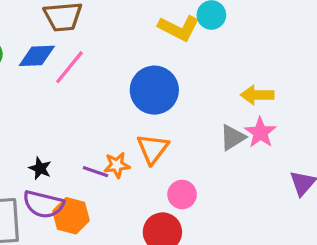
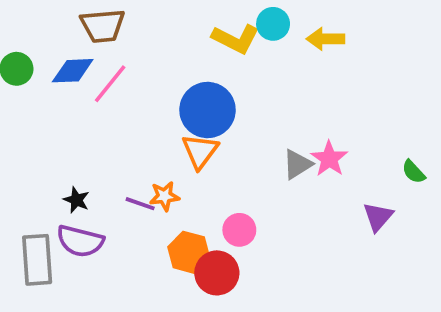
yellow arrow: (257, 95) -> (325, 39), moved
orange triangle: (153, 149) -> (200, 151), moved
orange hexagon: (71, 216) -> (189, 252), moved

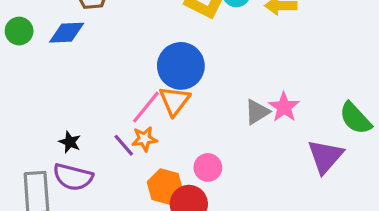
pink line: (110, 84) -> (146, 107), moved
green semicircle: (414, 172) -> (355, 118), size x1.6
purple line: (140, 204) -> (124, 145), turned 30
purple triangle: (378, 217) -> (325, 156), size x1.4

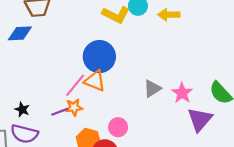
orange triangle: (175, 101) -> (95, 81), turned -45
pink star: (284, 107) -> (182, 93), moved
purple line: (124, 145) -> (60, 112), turned -70

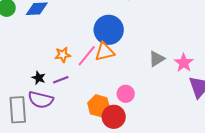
orange triangle: (95, 81) -> (105, 52), turned -35
orange star: (74, 107) -> (63, 55), moved
purple line: (60, 112) -> (61, 80), moved

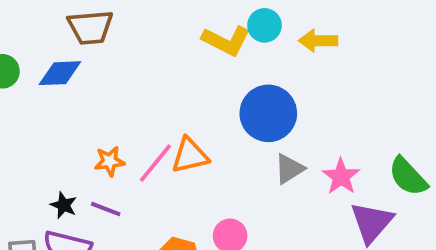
blue circle: (109, 30) -> (268, 113), moved
purple line: (61, 80) -> (106, 209), turned 42

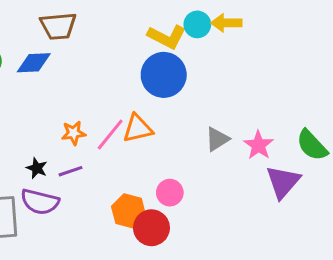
yellow arrow: (318, 41) -> (226, 23), moved
blue circle: (268, 113) -> (164, 75), moved
purple line: (106, 209) -> (70, 171), turned -40

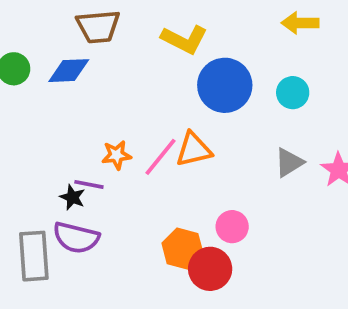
cyan circle: (197, 24) -> (293, 93), moved
yellow L-shape: (167, 37) -> (184, 39), moved
purple line: (70, 171) -> (89, 184), moved, turned 30

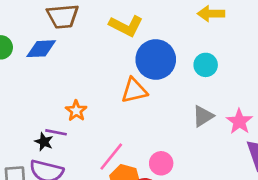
orange triangle: (194, 150) -> (134, 90), moved
orange star: (116, 155) -> (76, 111), turned -30
pink line: (161, 157) -> (111, 157), moved

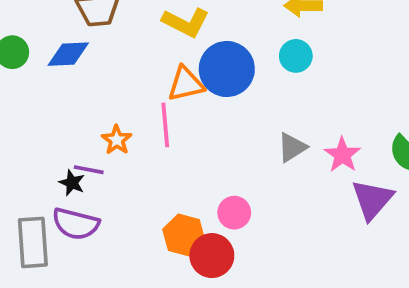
cyan circle: (206, 65) -> (296, 56), moved
orange triangle: (134, 90) -> (186, 84), moved
pink line: (111, 157) -> (165, 125), moved, turned -44

